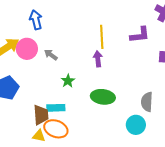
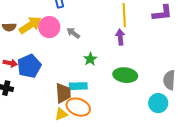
yellow triangle: (39, 136) -> (61, 114), turned -32

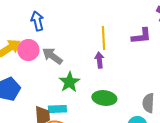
gray arrow: (73, 33) -> (52, 56), size x1.5
green star: (90, 59) -> (69, 82), size x1.5

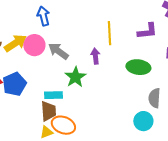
purple arrow: (99, 60) -> (95, 56), moved
green ellipse: (104, 98) -> (138, 67), moved
cyan rectangle: (57, 109) -> (53, 95), moved

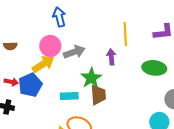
yellow arrow: (15, 43) -> (43, 64), moved
gray arrow: (58, 51) -> (74, 52), turned 125
brown trapezoid: (48, 111) -> (98, 95), moved

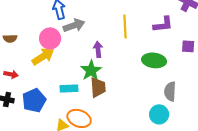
gray arrow: (74, 52) -> (74, 25), moved
purple arrow: (111, 57) -> (98, 49), moved
blue pentagon: (30, 85) -> (34, 100), moved

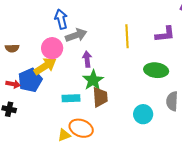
purple arrow: (98, 49) -> (87, 59), moved
blue pentagon: (34, 100) -> (30, 80), moved
cyan circle: (159, 114) -> (143, 114), moved

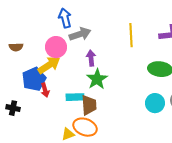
red arrow: (13, 84) -> (45, 90), moved, turned 64
brown trapezoid: (100, 97) -> (89, 105), moved
cyan circle: (143, 114) -> (155, 103), moved

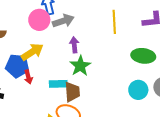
pink circle: (56, 47) -> (39, 20), moved
blue pentagon: (34, 79) -> (17, 66), turned 30

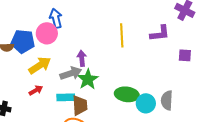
gray arrow: (63, 21) -> (71, 73), moved
green ellipse: (143, 56) -> (127, 94), moved
blue pentagon: (17, 66) -> (23, 41), moved
red arrow: (28, 77) -> (36, 90), turned -104

